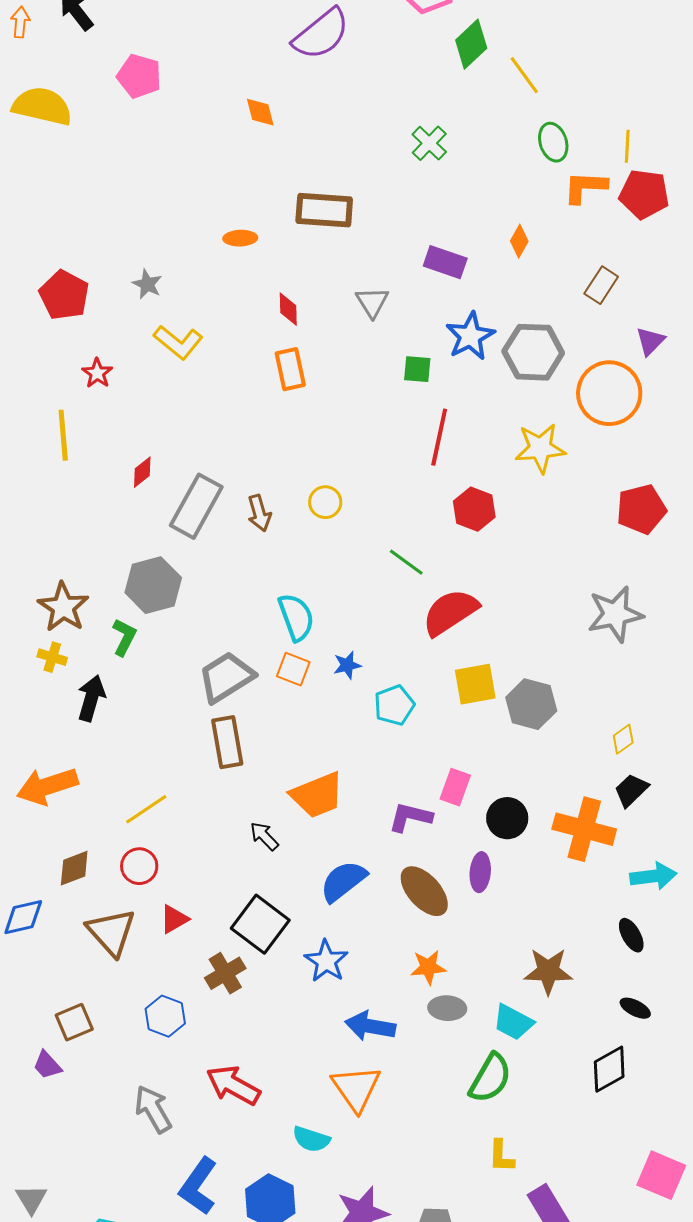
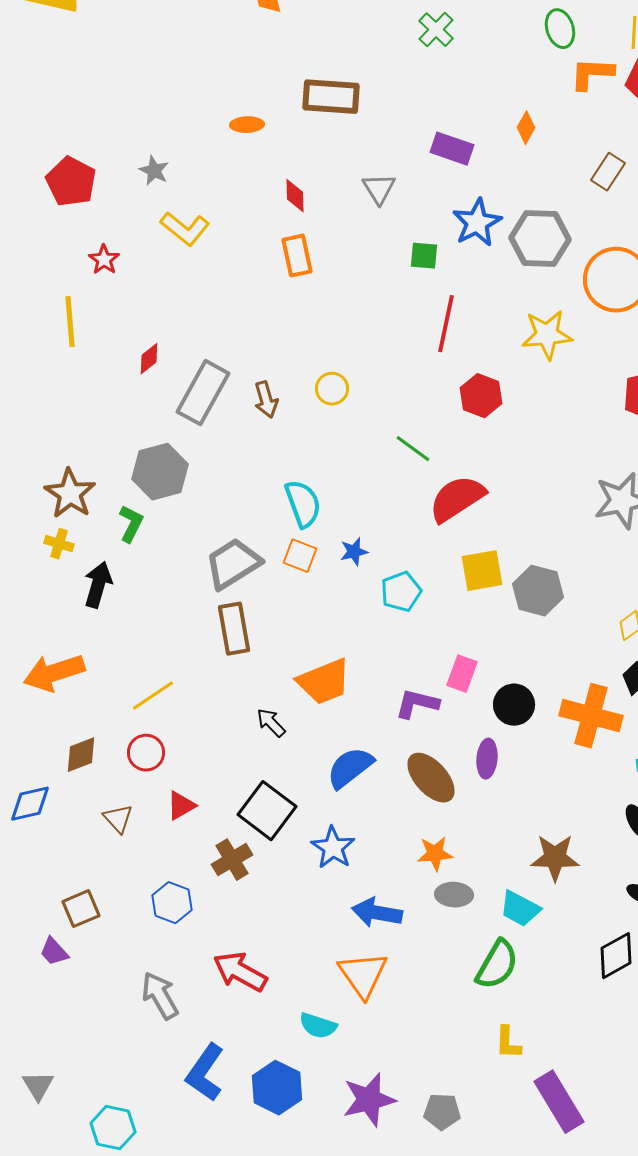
brown triangle: (111, 932) -> (118, 819), size x0.6

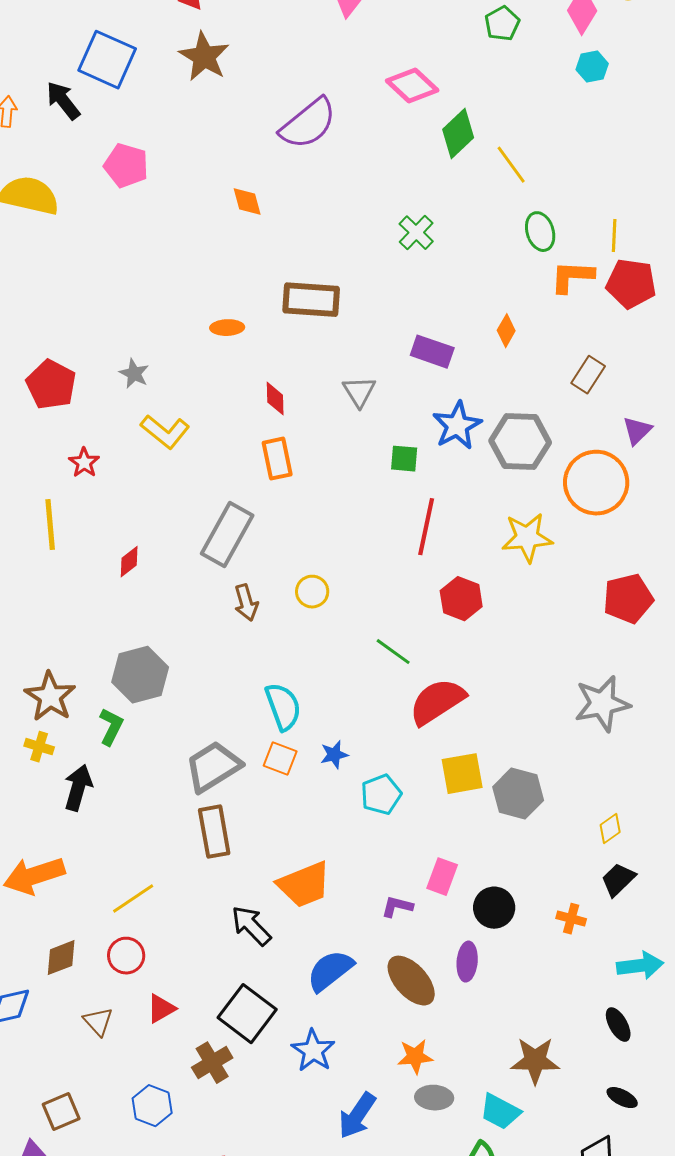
gray rectangle: (203, 393) -> (227, 535), moved
purple L-shape: (417, 704) -> (397, 907), size x0.7
orange cross: (591, 716) -> (571, 919), size x0.5
black arrow: (271, 723) -> (251, 926), size x1.4
blue arrow: (377, 913) -> (357, 1116), turned -66

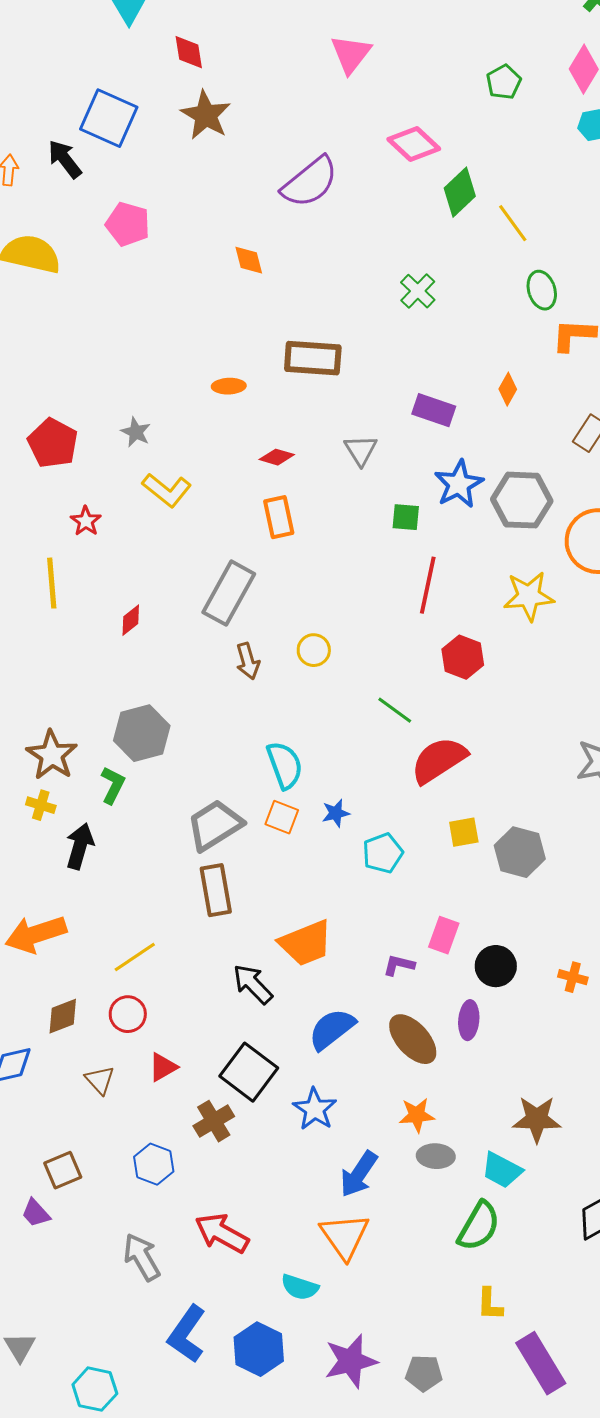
red diamond: (275, 399) -> (277, 457), turned -72
yellow square: (462, 774) -> (464, 832), size x0.7

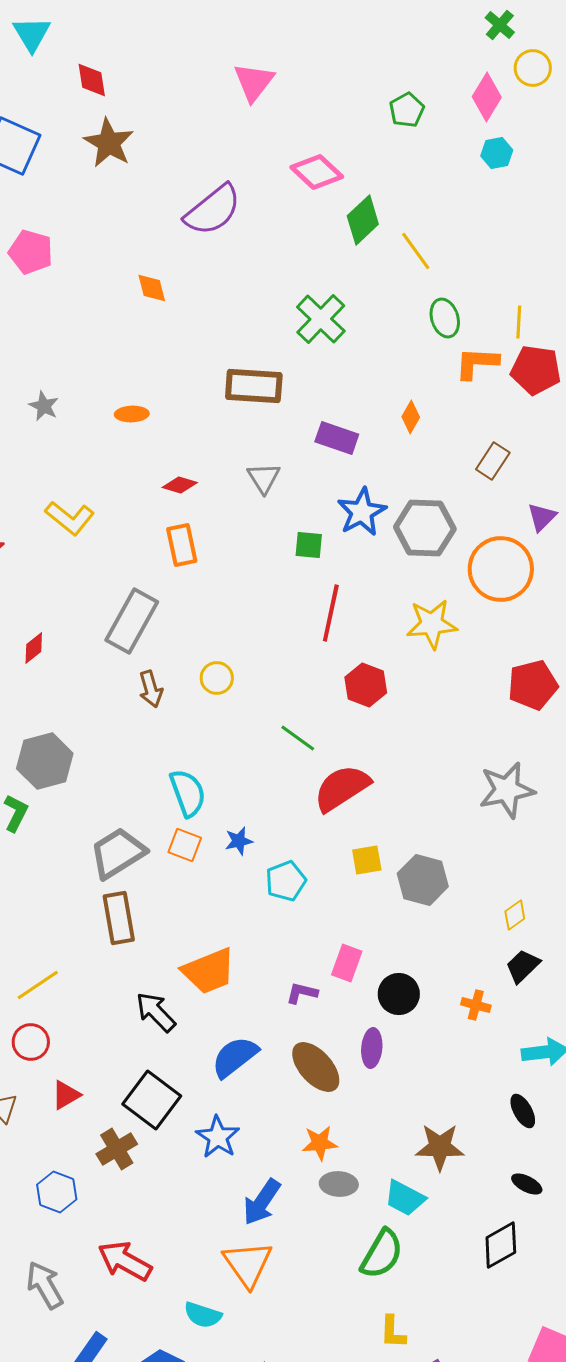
green cross: (418, 291) -> (321, 319), size x1.4
brown rectangle: (313, 358) -> (254, 386), moved
gray star: (136, 432) -> (44, 406), moved

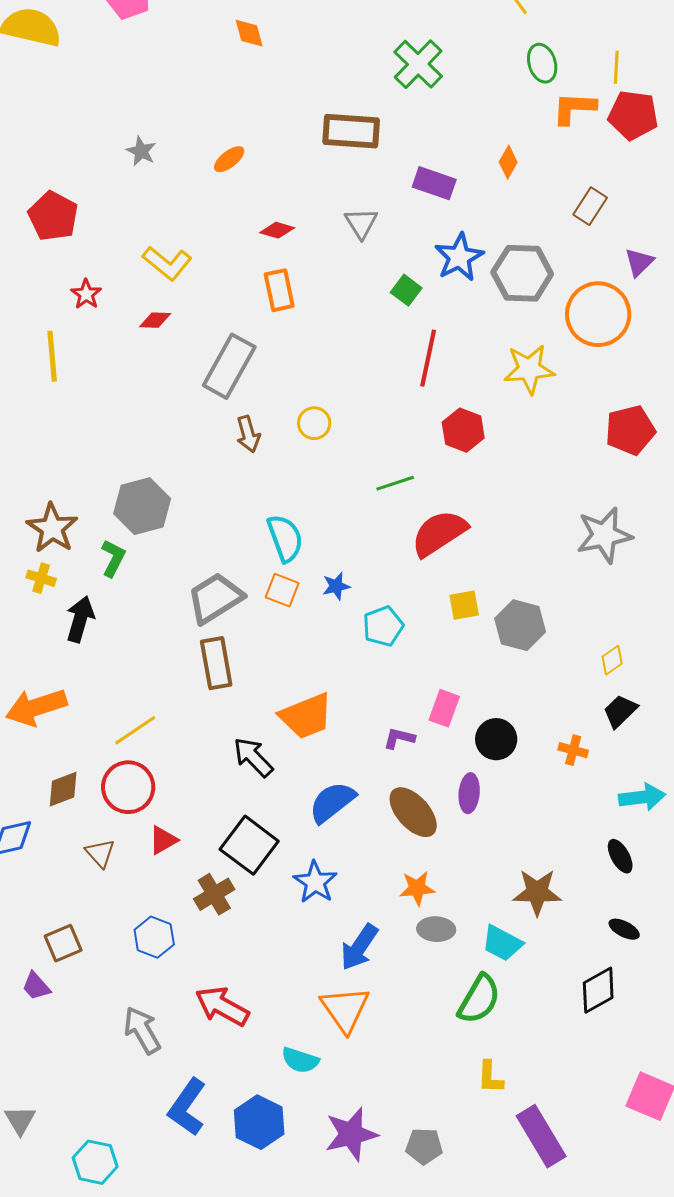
orange ellipse: (132, 414) -> (229, 159), turned -36
green square: (309, 545) -> (406, 290), turned 32
red diamond: (34, 648) -> (155, 320), moved, turned 40
green line: (298, 738) -> (395, 483), turned -54
red circle: (31, 1042) -> (128, 787), size x1.4

